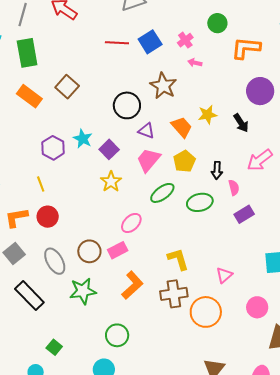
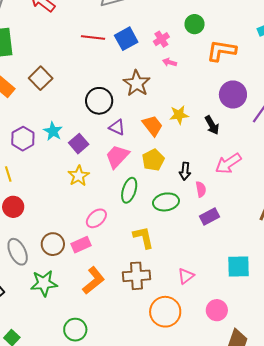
green ellipse: (162, 193) -> (129, 190), turned -40
yellow L-shape: (178, 259) -> (143, 237), moved
brown cross: (174, 294) -> (136, 276), moved

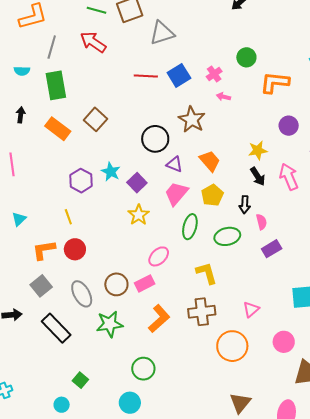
purple circle: (233, 94) -> (289, 126), size x0.7
yellow star: (179, 115) -> (258, 150), moved
black arrow: (212, 125) -> (258, 176), moved
pink arrow: (228, 163) -> (289, 177), moved, turned 104

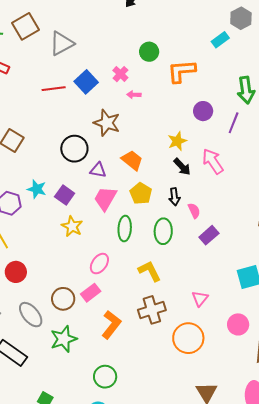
green ellipse: (227, 236) -> (163, 231), turned -65

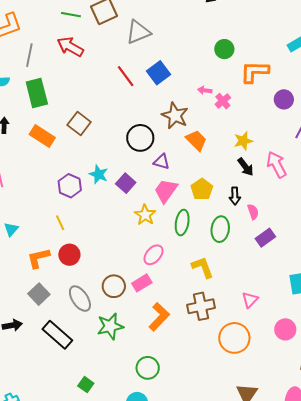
pink cross: (120, 74) -> (223, 101), moved
red line: (54, 89) -> (126, 76), turned 55
purple circle: (203, 111) -> (284, 99), moved
orange trapezoid: (132, 160) -> (196, 140), moved
yellow star: (72, 226) -> (145, 215), moved

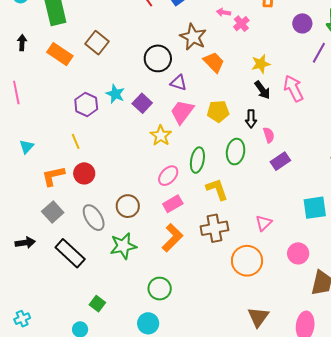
yellow pentagon: (202, 189) -> (218, 111), turned 30
green ellipse: (182, 222) -> (197, 160), moved
pink rectangle: (142, 283) -> (173, 204), moved

